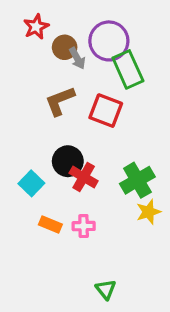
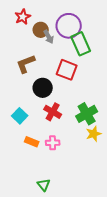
brown L-shape: (60, 101) -> (26, 64), moved
black circle: (68, 161) -> (43, 88), moved
green triangle: (106, 289) -> (44, 185), moved

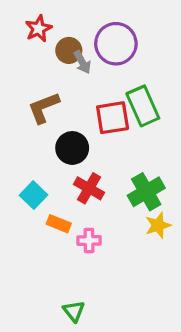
green rectangle: (81, 44) -> (143, 106), moved
red square: (67, 70) -> (113, 118), turned -30
orange rectangle: (32, 142) -> (59, 224), moved

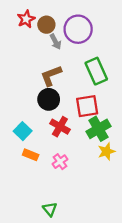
brown circle: (69, 50) -> (46, 25), moved
brown L-shape: (44, 108) -> (51, 76), moved
red square: (113, 118) -> (87, 106), moved
orange rectangle: (59, 224) -> (31, 155), moved
pink cross: (89, 240) -> (60, 162), turned -35

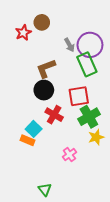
red star: (26, 19) -> (23, 33), moved
purple circle: (78, 29) -> (90, 45), moved
gray arrow: (55, 42) -> (69, 45), moved
cyan square: (23, 131) -> (34, 129), moved
pink cross: (60, 162) -> (69, 155), moved

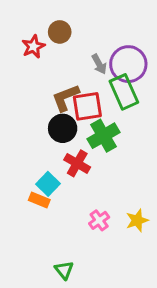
red square: (79, 96) -> (87, 106), moved
green cross: (89, 117) -> (103, 136), moved
yellow star: (96, 137) -> (137, 220), moved

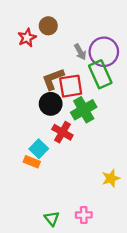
pink cross: (99, 220) -> (84, 215), moved, turned 35

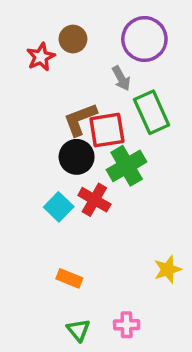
purple circle: (104, 52) -> (144, 39), moved
cyan square: (39, 149) -> (59, 207), moved
orange rectangle: (32, 162) -> (69, 278), moved

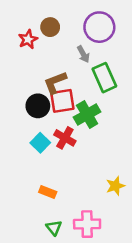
red square: (107, 130) -> (62, 101), moved
black circle: (77, 157) -> (38, 106), moved
pink cross: (127, 325) -> (87, 224), size x1.5

